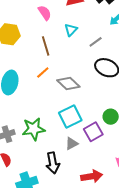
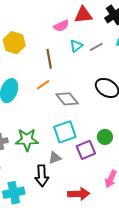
pink semicircle: (45, 13) -> (61, 26), moved, turned 91
gray line: (96, 42) -> (96, 47), moved
gray triangle: (72, 144) -> (55, 158), moved

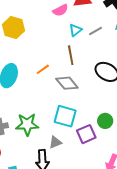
brown line: (49, 59) -> (71, 55), moved
cyan square: (65, 132) -> (65, 116), turned 35

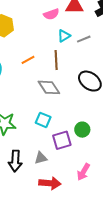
orange line: (43, 69) -> (28, 60), moved
cyan square: (65, 116) -> (43, 120), size x0.7
gray triangle: (55, 142) -> (41, 158), moved

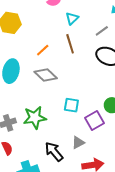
gray line: (84, 39) -> (102, 31), moved
gray diamond: (49, 87) -> (46, 75), moved
black arrow: (15, 161) -> (54, 152), turned 150

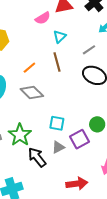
green star: (35, 118) -> (20, 135), turned -30
gray triangle: (78, 143) -> (58, 147), moved
black arrow: (54, 152) -> (37, 157), moved

